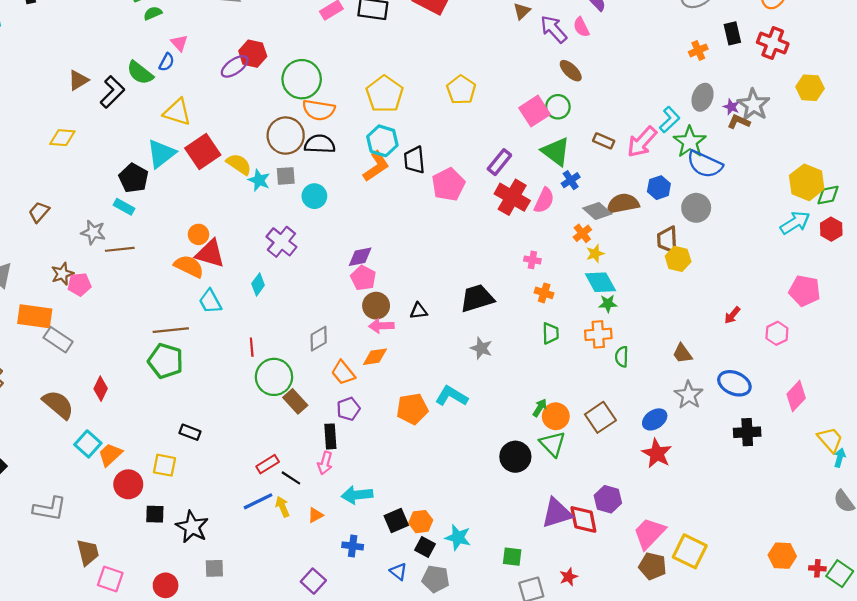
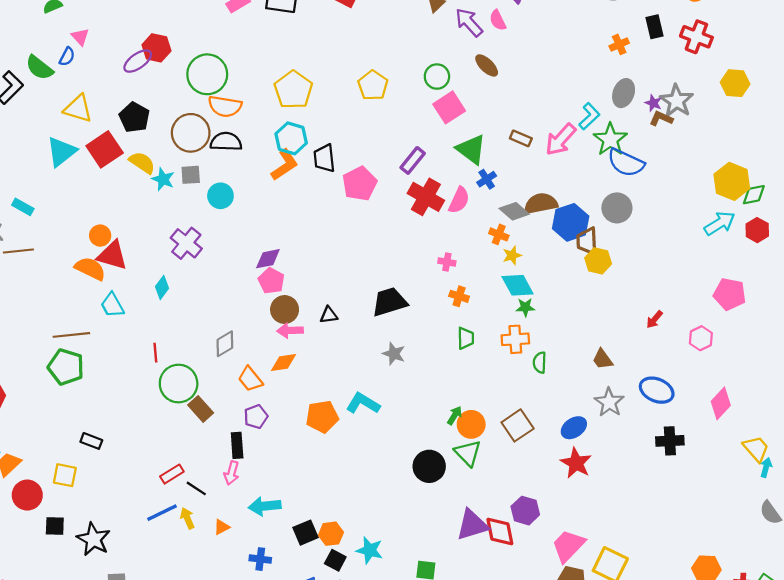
green circle: (558, 107) -> (437, 77), moved
black pentagon: (134, 178) -> (134, 117), moved
blue hexagon: (659, 188) -> (571, 222), moved, size x1.5
orange cross: (582, 233) -> (499, 234), turned -30

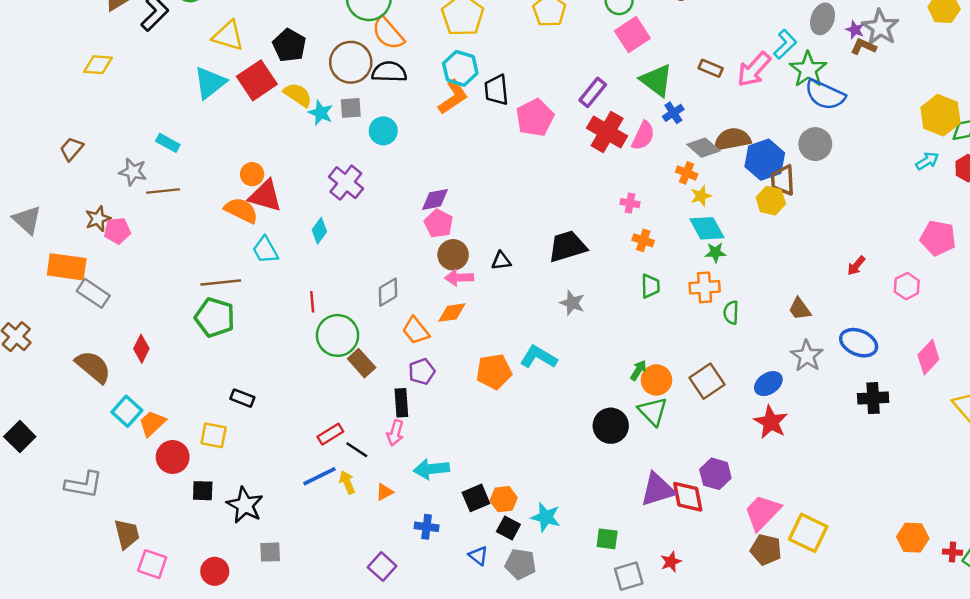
orange semicircle: (225, 106) -> (388, 33), turned 40
cyan arrow: (720, 223) -> (927, 161), size x0.7
yellow hexagon: (598, 261) -> (771, 201), moved

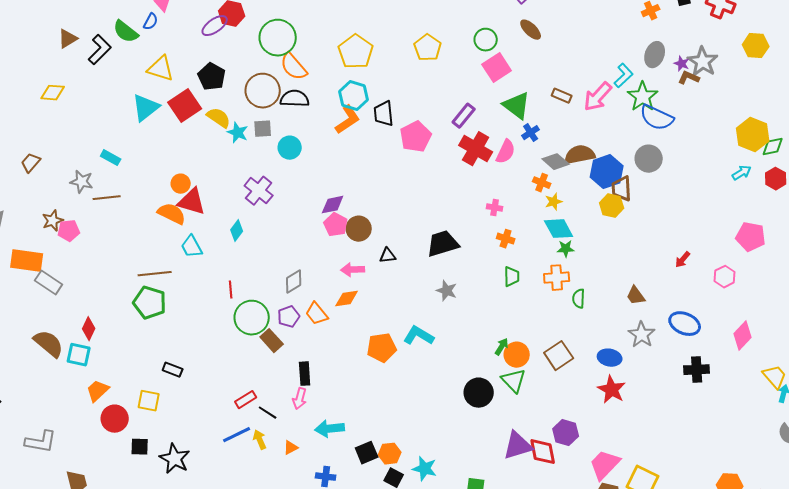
brown circle: (453, 255) -> (359, 229), moved
purple pentagon: (422, 372) -> (289, 317), moved
blue ellipse: (768, 384) -> (610, 358), turned 45
cyan square: (127, 411) -> (79, 355), moved, turned -30

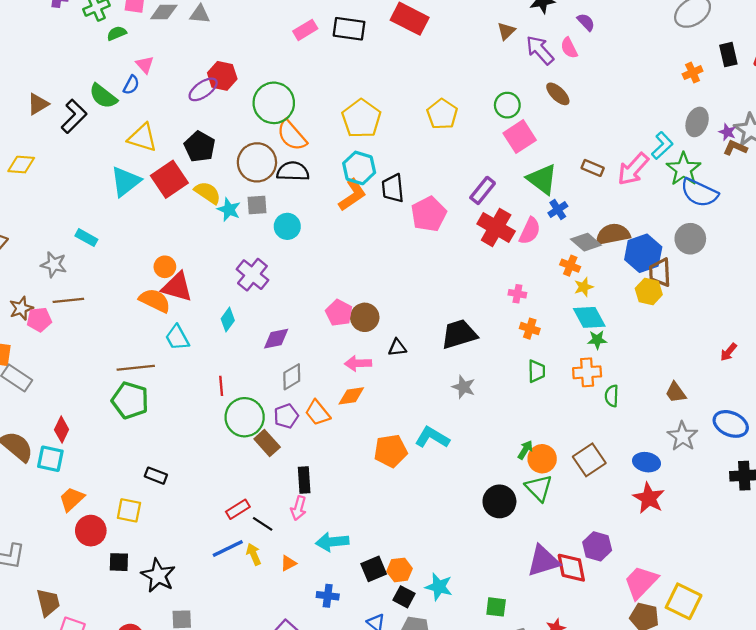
brown line: (107, 198) -> (68, 300), moved
purple diamond: (333, 205) -> (276, 339), moved

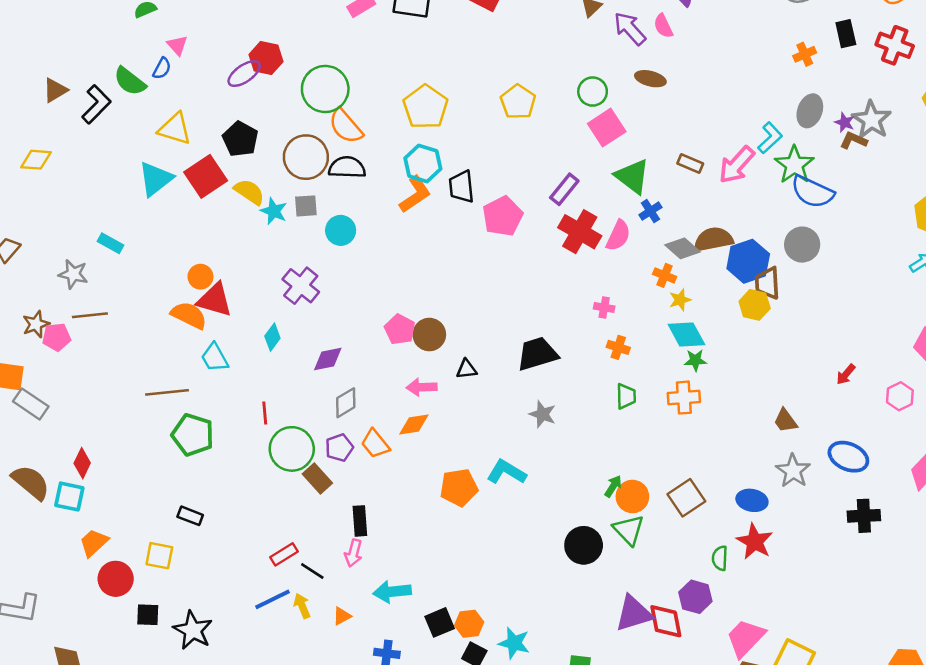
brown ellipse: (558, 94) -> (650, 79), turned -30
green semicircle: (612, 396) -> (720, 558), moved
green pentagon: (130, 400) -> (193, 435), moved

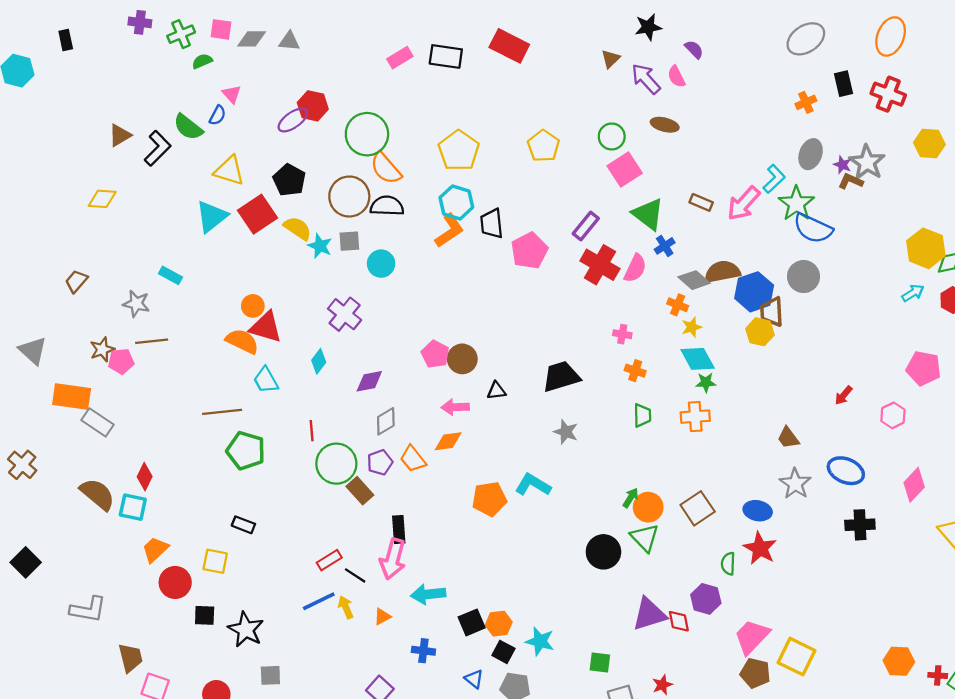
pink arrow: (353, 553) -> (393, 559), size x1.6
red diamond: (666, 621) -> (679, 621), size x0.7

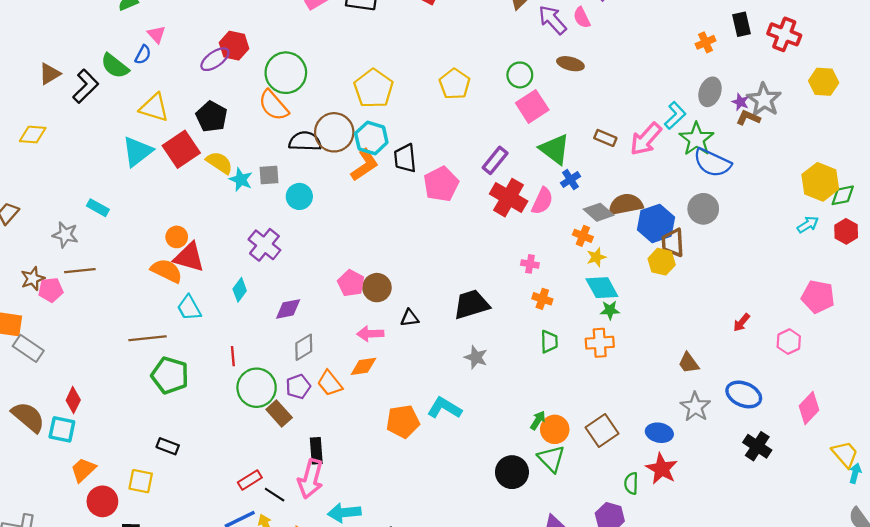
orange semicircle: (386, 168) -> (273, 105), moved
brown circle: (349, 197) -> (334, 132), moved
black cross: (860, 525) -> (757, 446), turned 36

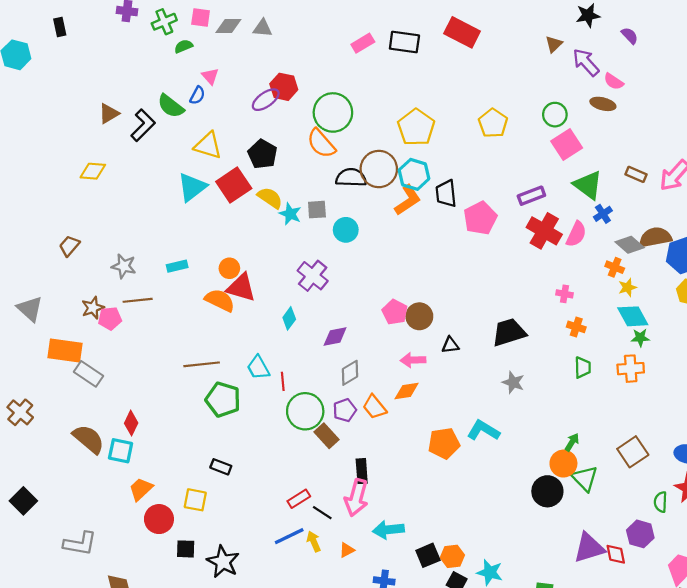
pink semicircle: (582, 18) -> (614, 81), moved, turned -30
purple rectangle: (495, 160) -> (531, 196), turned 30
cyan rectangle: (98, 208) -> (177, 266), moved, turned -42
cyan trapezoid: (189, 308) -> (258, 368), moved
orange circle: (555, 429) -> (563, 464), moved

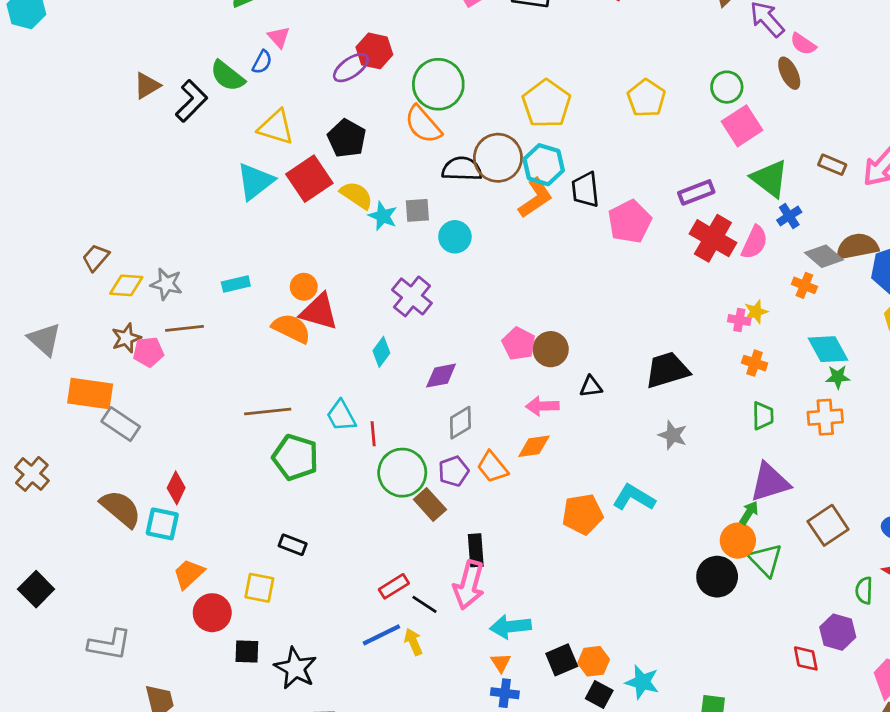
brown ellipse: (603, 104) -> (789, 73), turned 50
yellow diamond: (93, 171) -> (126, 285), moved
yellow star: (627, 287) -> (756, 312), moved
purple triangle: (589, 548) -> (770, 482), moved
orange triangle: (347, 550) -> (501, 663), moved, turned -35

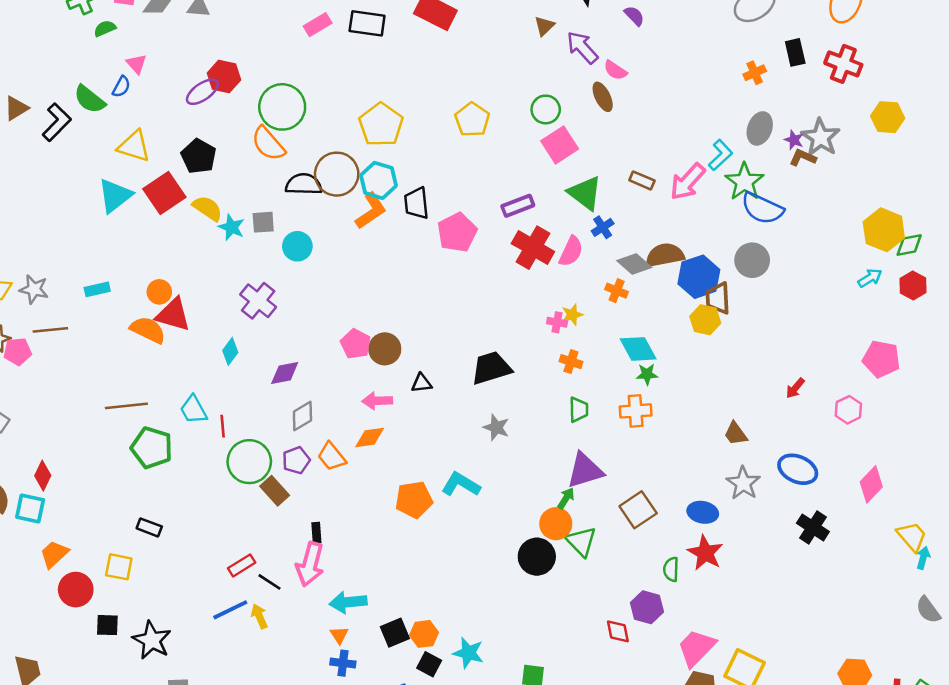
black rectangle: (476, 550) -> (316, 533), size x0.7

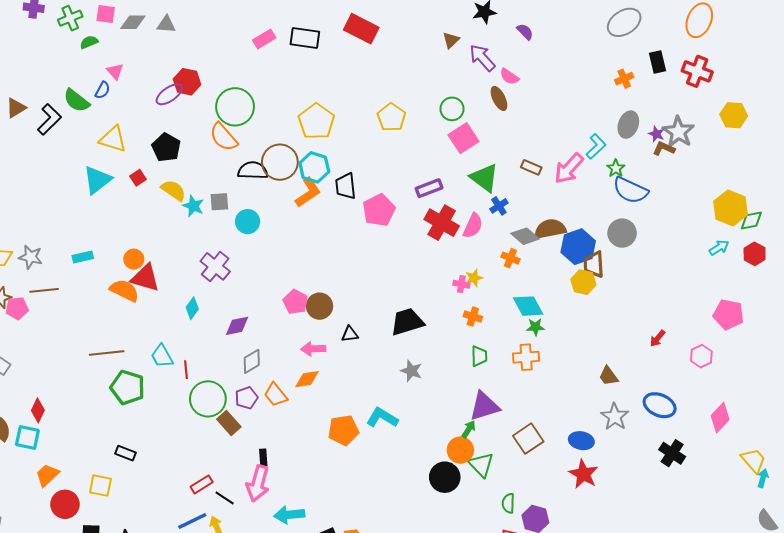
green star: (745, 182) -> (616, 168), size x0.6
red square: (164, 193) -> (138, 178), size x0.5
green semicircle: (671, 569) -> (508, 503), moved

